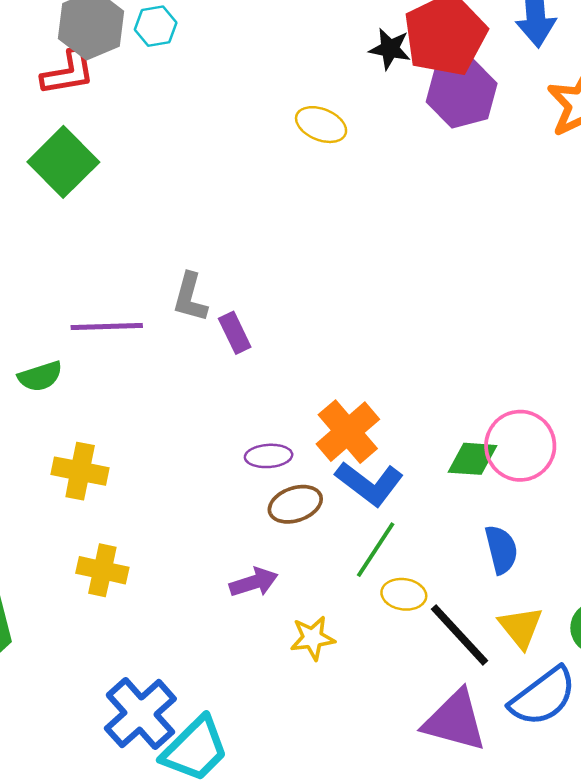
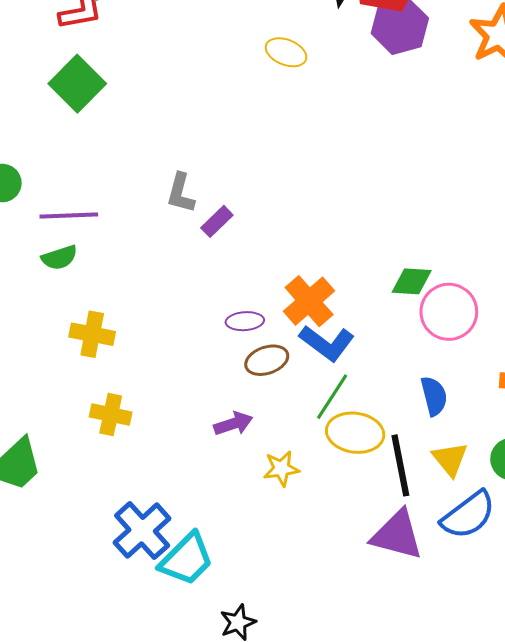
purple line: (107, 327) -> (69, 215), moved
purple rectangle: (235, 333) -> (217, 221), turned 72
green diamond: (472, 459) -> (412, 281), moved
yellow ellipse: (404, 594) -> (355, 433), size x1.6
black line: (459, 635) -> (400, 465), turned 32

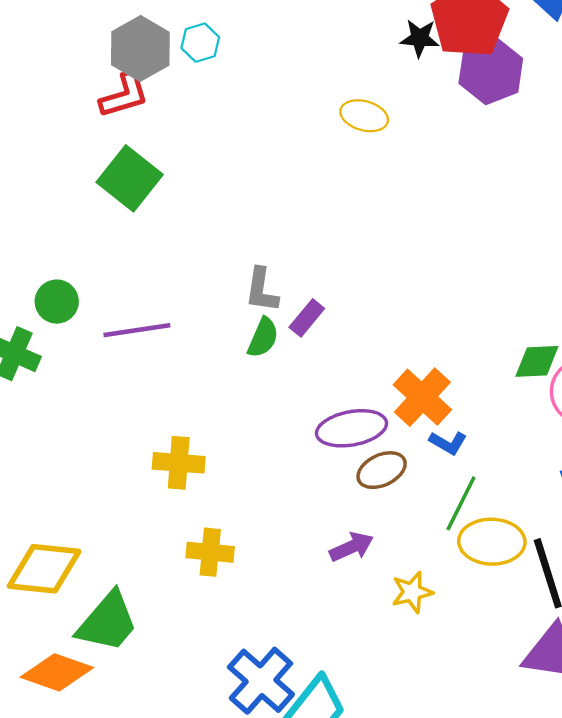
green semicircle: (59, 258) -> (263, 338), moved, turned -42
purple ellipse: (245, 321) -> (352, 428), size x1.6
blue L-shape: (327, 343) -> (448, 443), size x0.6

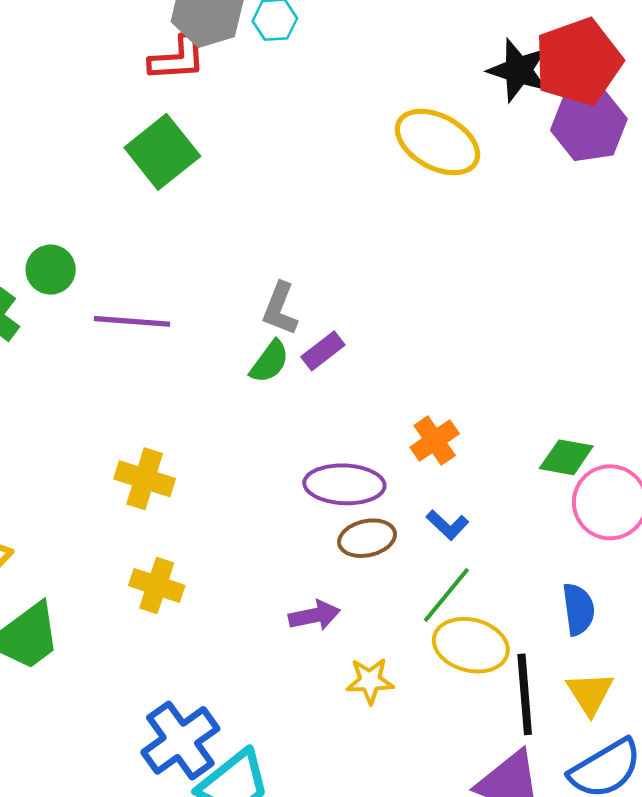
black star: (420, 38) -> (519, 70), size x1.4
yellow ellipse: (364, 116) -> (437, 142), size x1.6
orange cross: (422, 397) -> (435, 441), moved, size x0.7

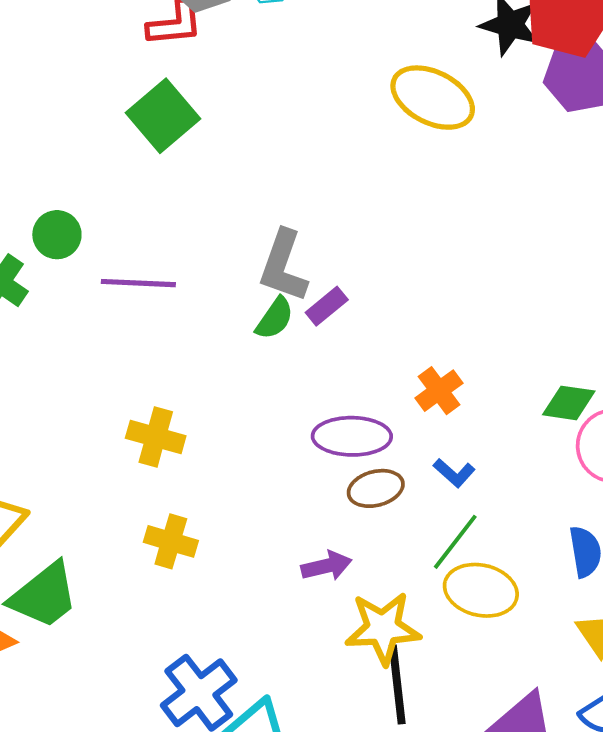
gray L-shape: (280, 309) -> (283, 266), size x1.4
yellow star: (370, 681) -> (383, 628), size x1.6
black line: (525, 694) -> (397, 684), moved

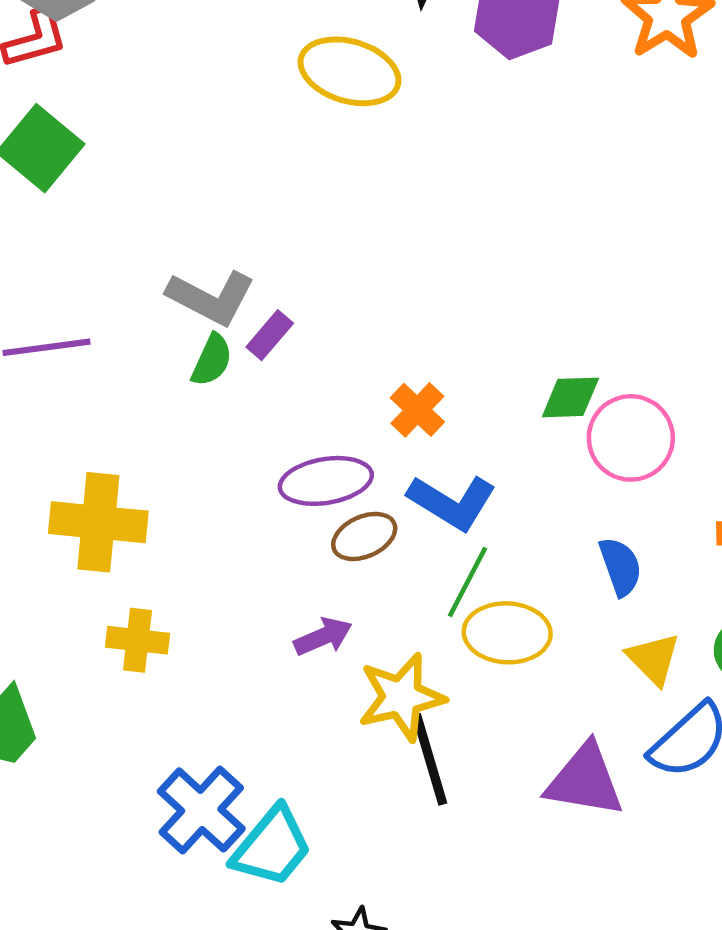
gray L-shape: (283, 266) -> (211, 298), turned -72
yellow cross: (156, 437) -> (98, 522), size x1.4
blue L-shape: (454, 473) -> (452, 502), size x1.8

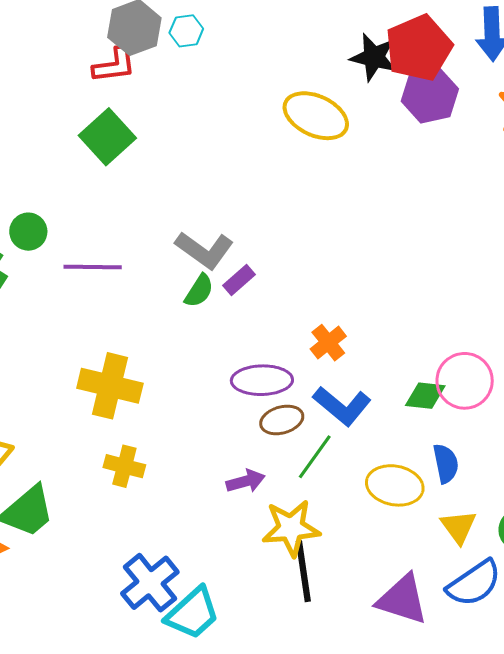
green diamond: (570, 397) -> (425, 396), moved
green line: (468, 582) -> (315, 457), moved
yellow ellipse: (507, 633) -> (395, 485), moved

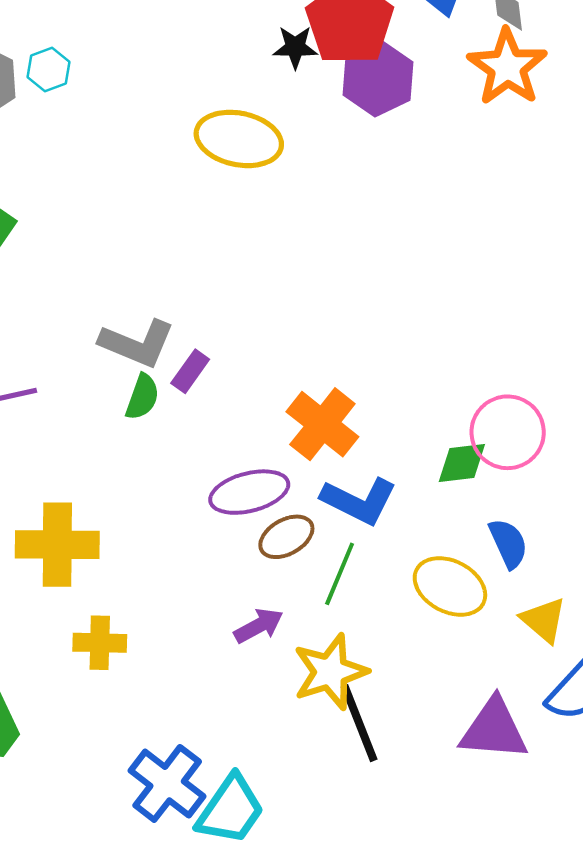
black star: (374, 57) -> (295, 47), size x0.7
orange cross: (328, 343) -> (322, 424), size x1.5
yellow ellipse: (395, 485) -> (450, 586), turned 30

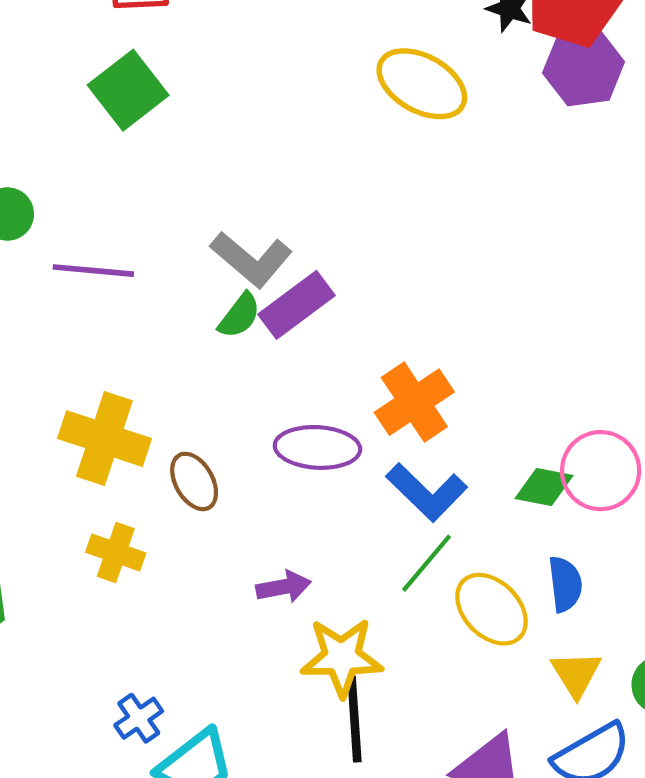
purple rectangle: (190, 371) -> (297, 305), size x1.6
brown ellipse: (286, 537) -> (194, 481), moved, turned 72
green line: (340, 574) -> (427, 563), moved
blue cross: (167, 784) -> (139, 718), size x0.6

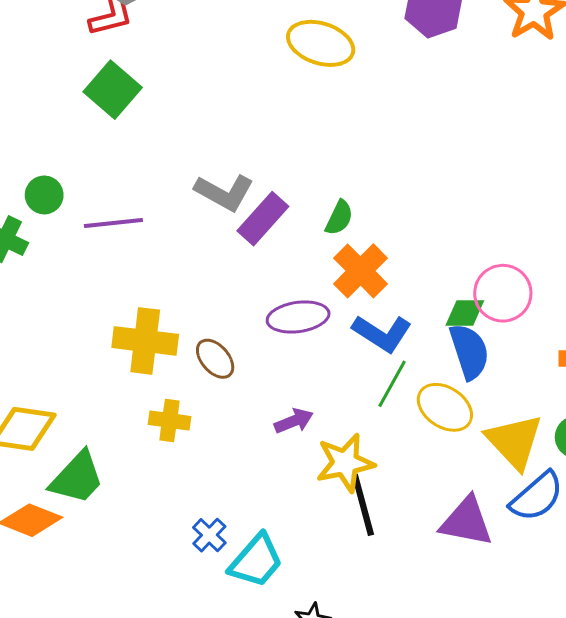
green semicircle: (239, 316) -> (339, 218), moved
blue semicircle: (565, 584) -> (469, 351), moved, size x1.4
yellow triangle: (576, 674) -> (514, 441), size x1.6

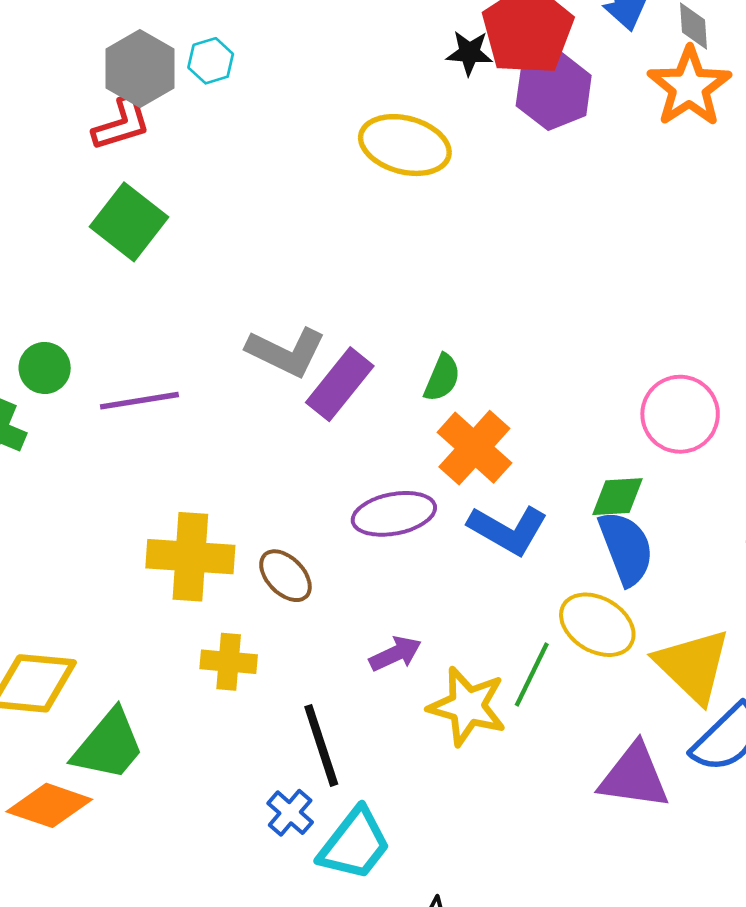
pink circle: (503, 293) -> (680, 414), moved
green line: (392, 384) -> (532, 675), moved
yellow star: (345, 463) -> (467, 706), turned 30
black line: (363, 505) -> (321, 745), moved

